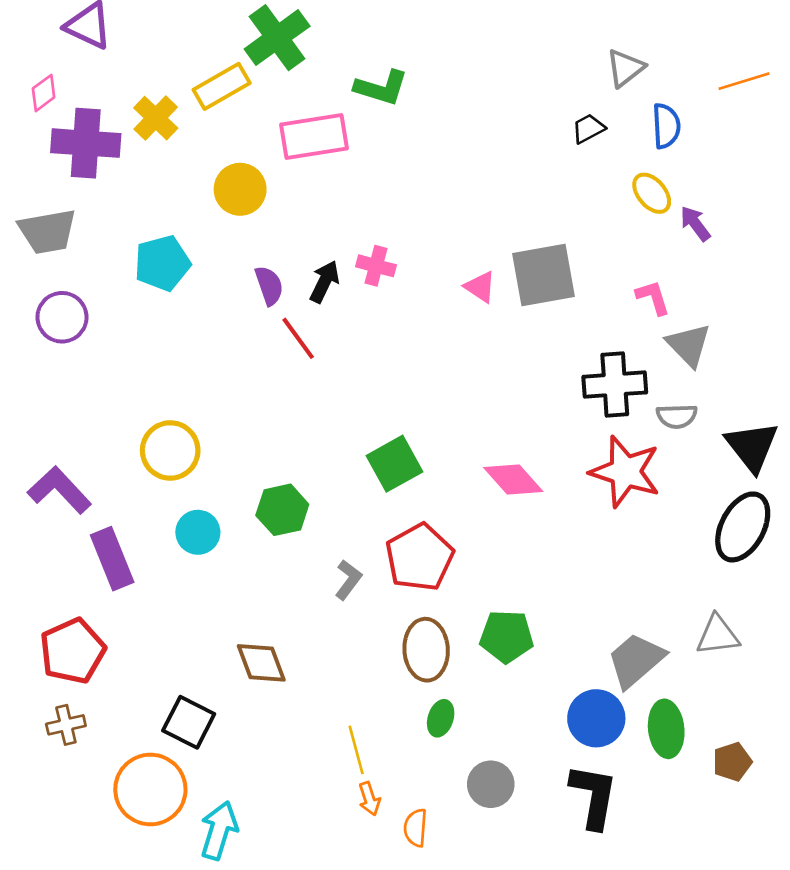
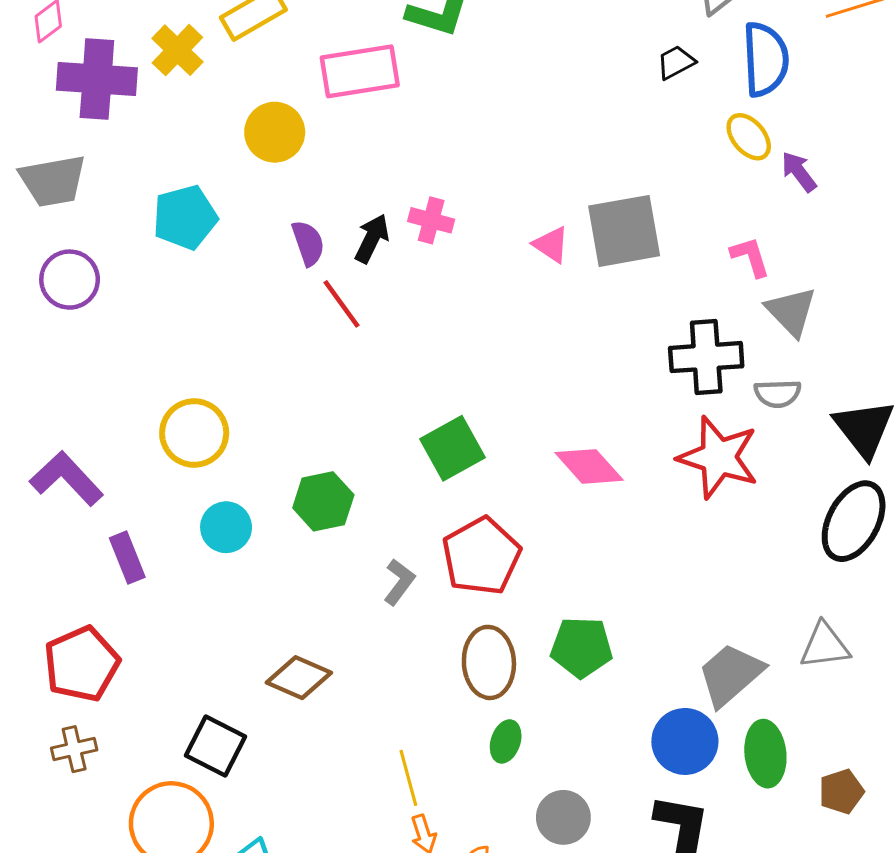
blue semicircle: (666, 126) -> (765, 59), size x1.4
purple rectangle: (112, 559) -> (127, 558), size x0.7
brown diamond: (261, 663) -> (299, 678), turned -46

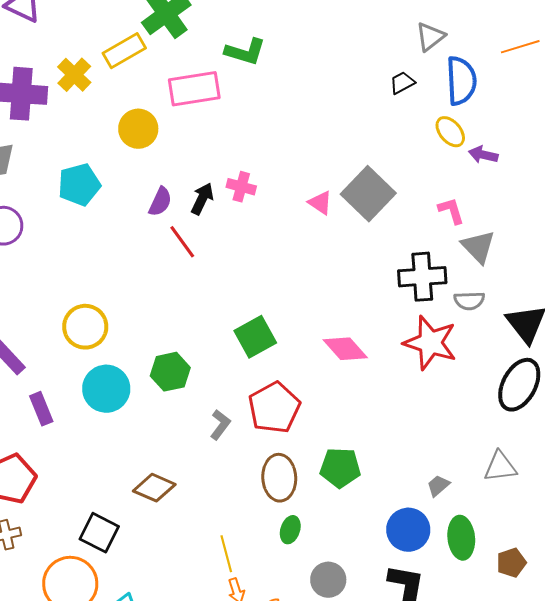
purple arrow: (799, 172) -> (483, 155), turned -40
gray square: (624, 231) -> (368, 194), turned -36
purple semicircle: (308, 243) -> (160, 202), turned 44
cyan circle: (226, 527) -> (106, 389), size x1.4
gray trapezoid: (730, 675) -> (438, 486), size x0.5

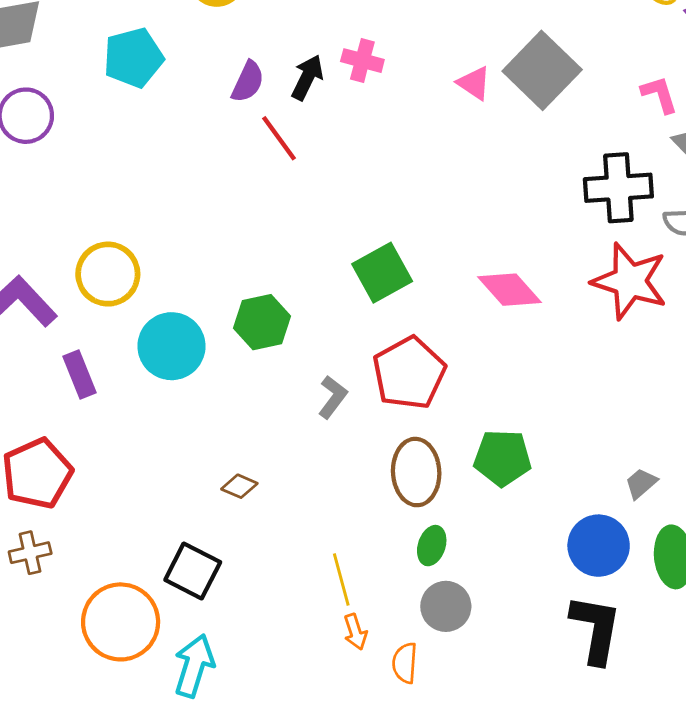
yellow circle: (85, 327) -> (108, 274), moved
brown diamond: (154, 488) -> (239, 486), size x0.6
black square: (99, 533) -> (193, 571), moved
gray circle: (328, 580) -> (446, 606), moved

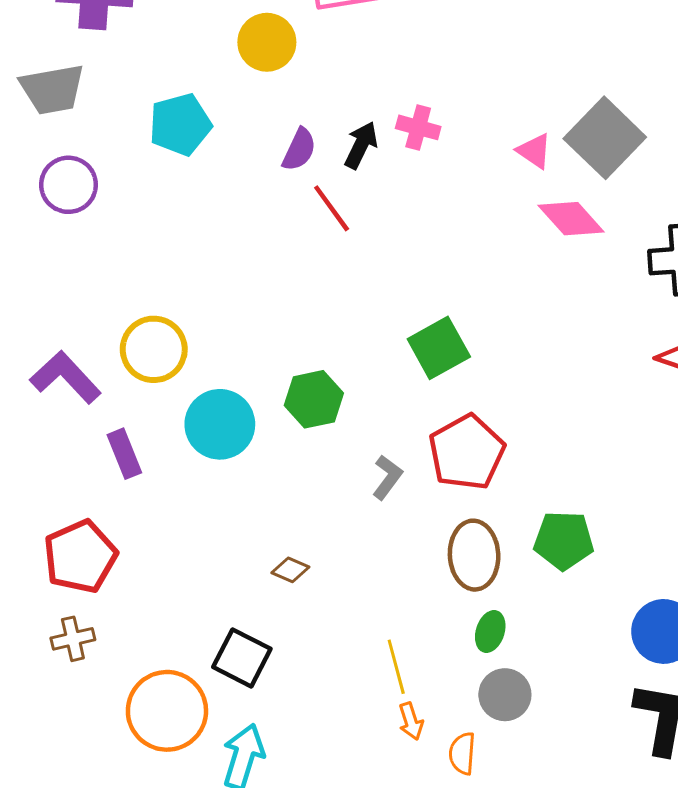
pink diamond: (509, 290) -> (571, 219), moved

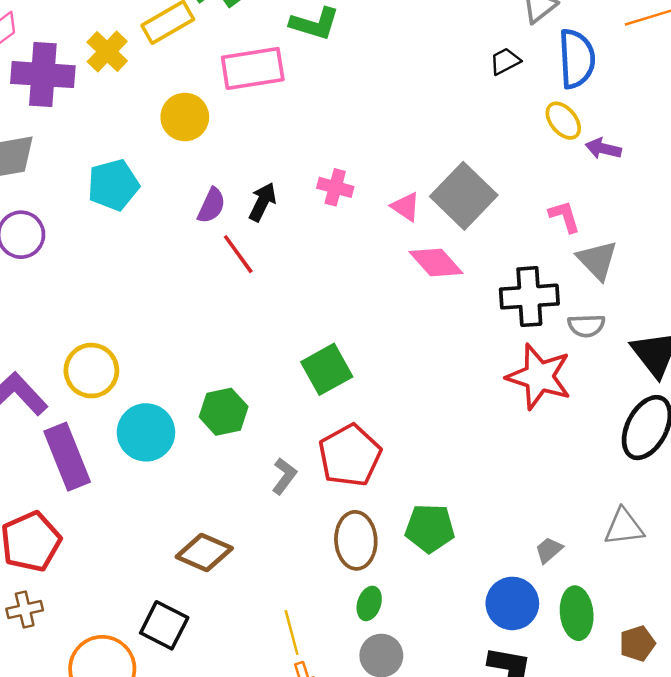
pink cross: (418, 127) -> (335, 187), moved
purple rectangle: (124, 454) -> (67, 457), size x1.6
brown diamond: (290, 570) -> (204, 552), size x1.8

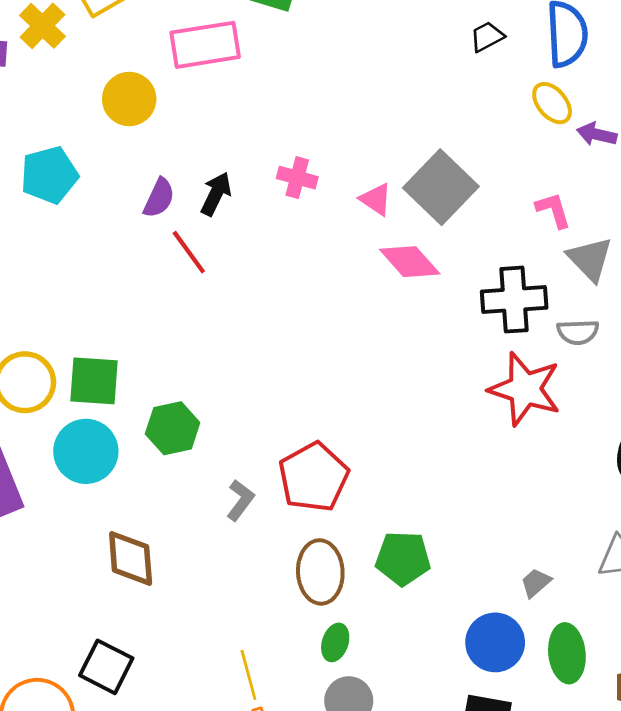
green square: (327, 369) -> (94, 381), moved, turned 33
brown diamond: (204, 552) -> (131, 558), moved, turned 62

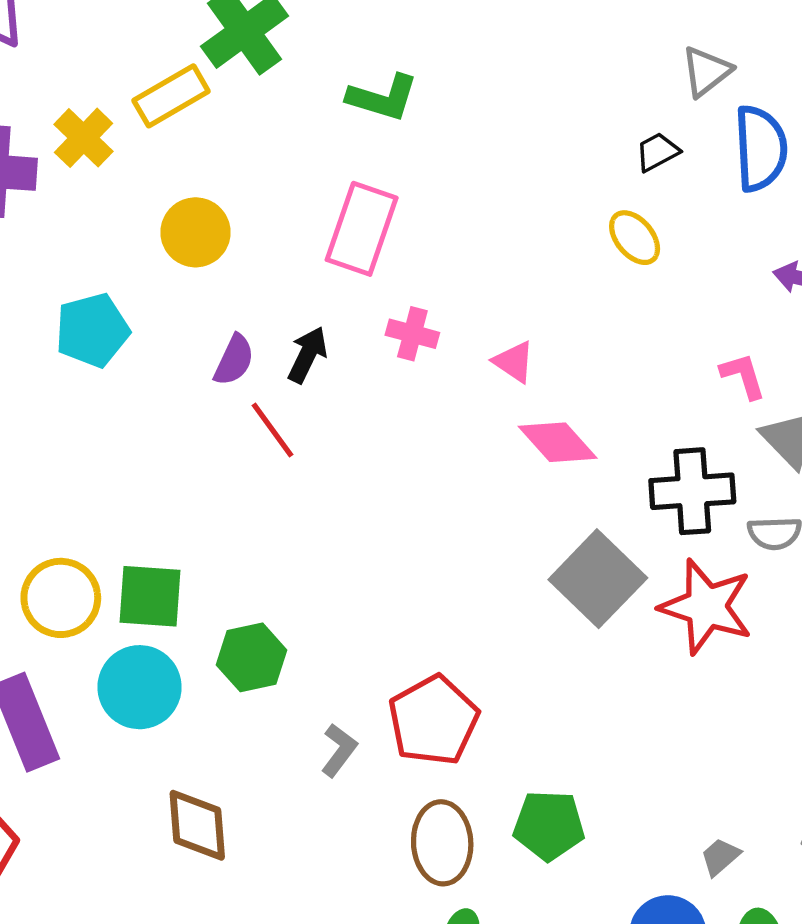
pink rectangle: (205, 45) -> (362, 229), moved, turned -62
yellow ellipse: (552, 103) -> (635, 238), moved
gray square: (441, 187) -> (598, 579), moved

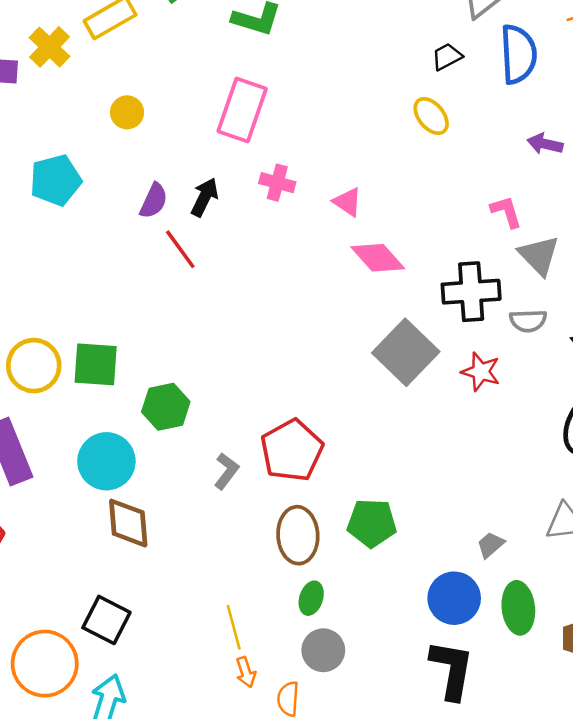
yellow circle: (195, 232) -> (127, 112), size x0.7
red star: (706, 607) -> (481, 372), size x0.6
cyan circle: (140, 687) -> (106, 461), moved

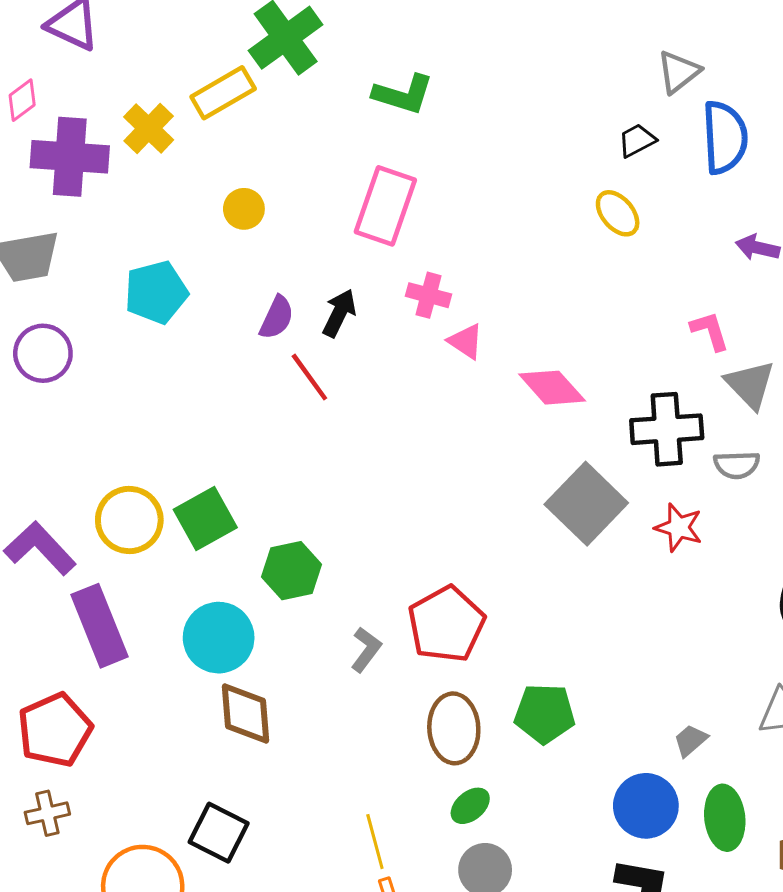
pink triangle: (348, 202) -> (466, 341), moved
green square: (96, 364) -> (205, 519), turned -33
green ellipse: (311, 598) -> (470, 806), turned 32

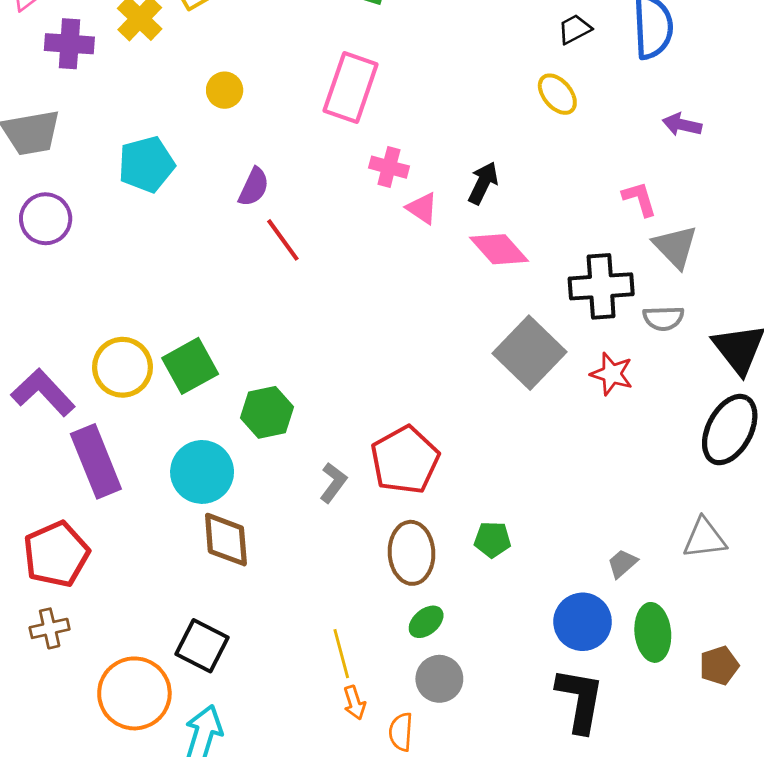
purple cross: (70, 157) -> (69, 44), size x0.7
black arrow: (339, 313) -> (483, 183), moved
green pentagon: (545, 714) -> (492, 540), size x0.7

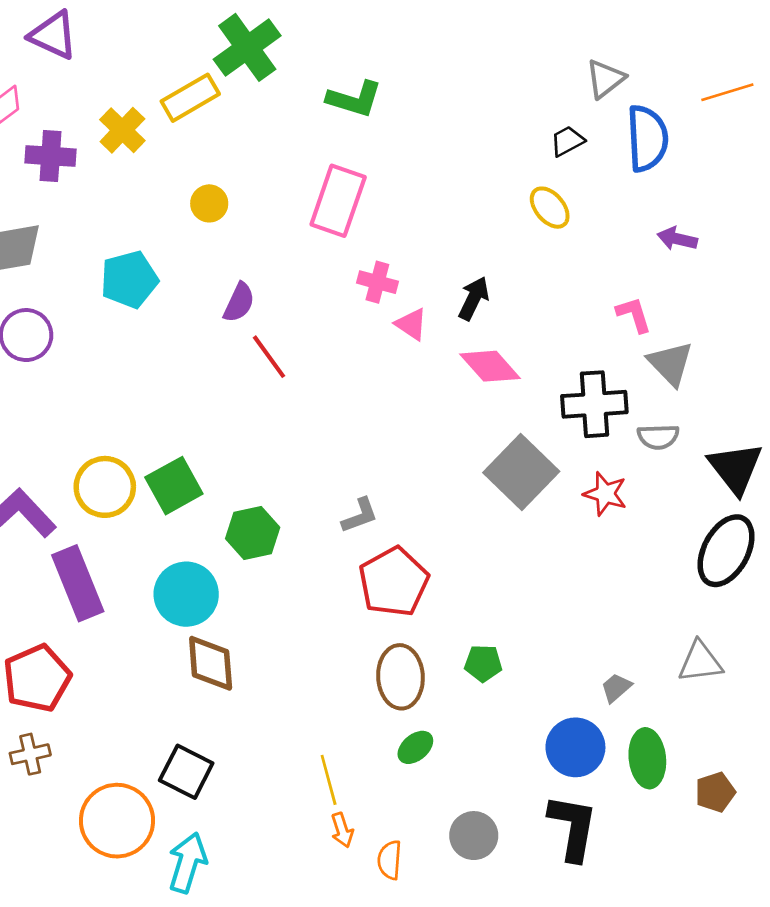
gray L-shape: (333, 483) -> (360, 515), moved, turned 33
gray circle: (439, 679) -> (474, 836), moved

